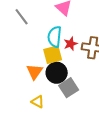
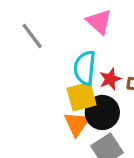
orange triangle: (35, 72) -> (77, 124), moved
black circle: (57, 73) -> (102, 112), moved

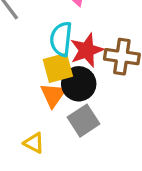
red star: (110, 79) -> (87, 50), size x1.5

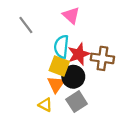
yellow square: (58, 68) -> (59, 66), turned 36
yellow triangle: (34, 143) -> (45, 105), moved

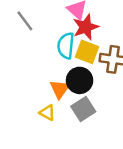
red star: (79, 54) -> (86, 27), moved
yellow square: (59, 66) -> (87, 52), moved

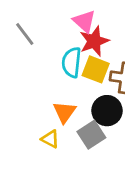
black circle: (80, 80) -> (107, 111), moved

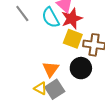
cyan semicircle: (72, 62) -> (51, 18), moved, turned -35
gray square: (91, 135) -> (55, 89), moved

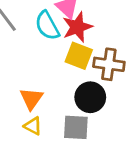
orange triangle: (51, 69) -> (31, 99), moved
gray square: (55, 89) -> (76, 127), moved, turned 36

